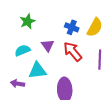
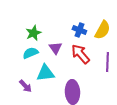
green star: (27, 21) -> (33, 33), moved
purple arrow: (17, 84) -> (25, 86), turned -144

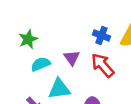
green star: (33, 33) -> (28, 39), moved

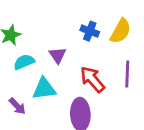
red arrow: (103, 65) -> (92, 79), moved

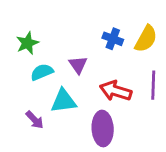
red arrow: (92, 79) -> (116, 91), turned -32

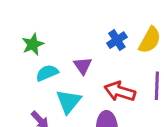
blue cross: (113, 39) -> (117, 40), turned 36
cyan triangle: (64, 101) -> (68, 101), turned -44

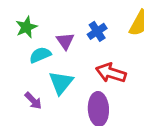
blue cross: (117, 40) -> (97, 31), moved
purple triangle: (83, 66) -> (65, 41), moved

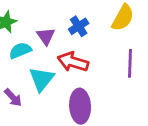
red arrow: (111, 73) -> (73, 62), moved

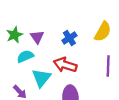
purple triangle: (46, 36) -> (37, 37), moved

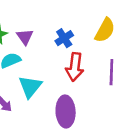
red arrow: (65, 65) -> (75, 67), moved, turned -100

